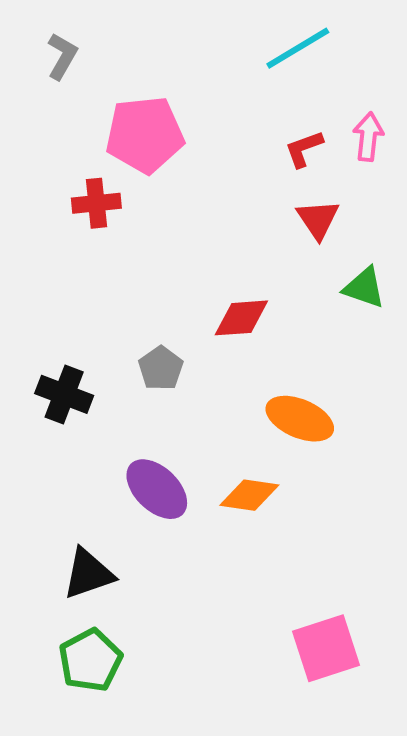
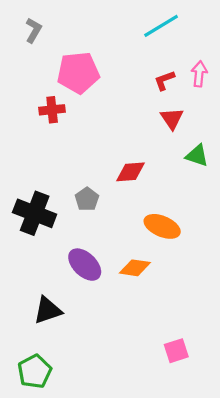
black cross: (64, 394) -> (35, 213), size x1.4
pink square: (326, 648) -> (176, 351), size x0.7
green pentagon: (90, 660) -> (35, 371), moved

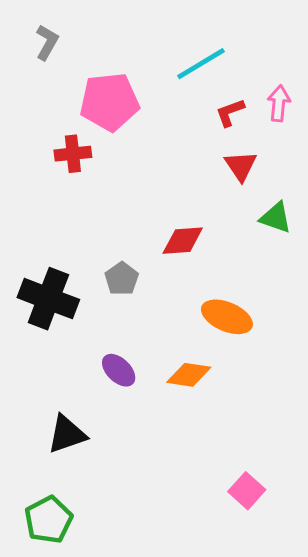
cyan line: (161, 26) -> (201, 64), moved
purple ellipse: (85, 265) -> (119, 370), size x0.7
pink square: (176, 351) -> (247, 491), turned -30

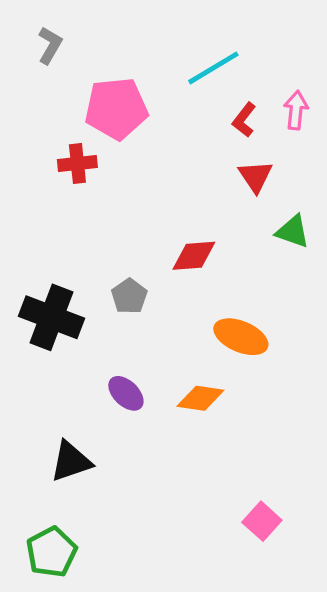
red L-shape: (230, 112) -> (244, 120), turned -32

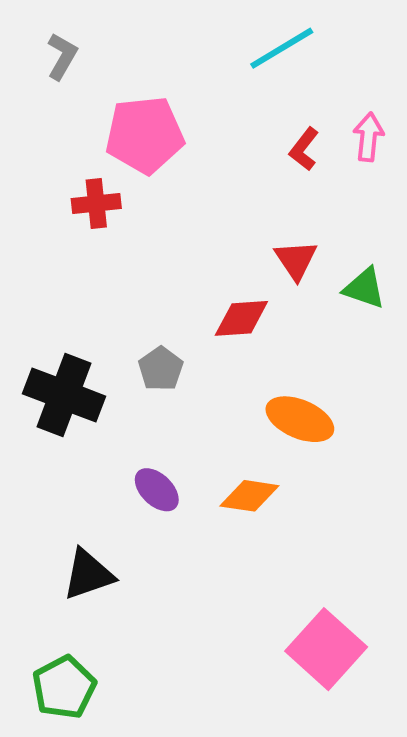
cyan line: (213, 68) -> (282, 48), moved
red triangle: (255, 176) -> (296, 260), moved
pink square: (262, 521) -> (326, 649), size x1.6

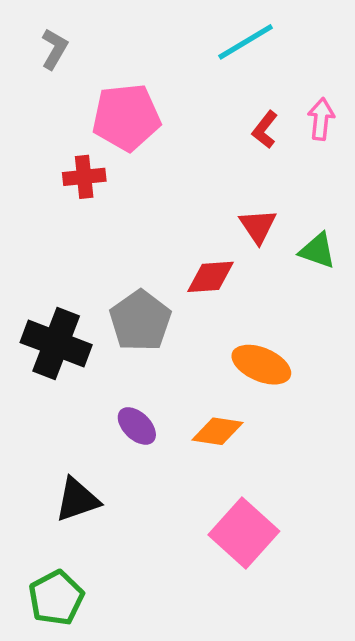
gray pentagon: (161, 369) -> (140, 321), size x1.6
pink square: (326, 649) -> (244, 533), moved

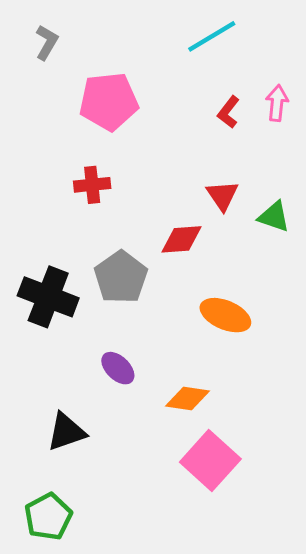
red cross: (84, 177) -> (92, 185), moved
orange diamond: (218, 431) -> (188, 398), moved

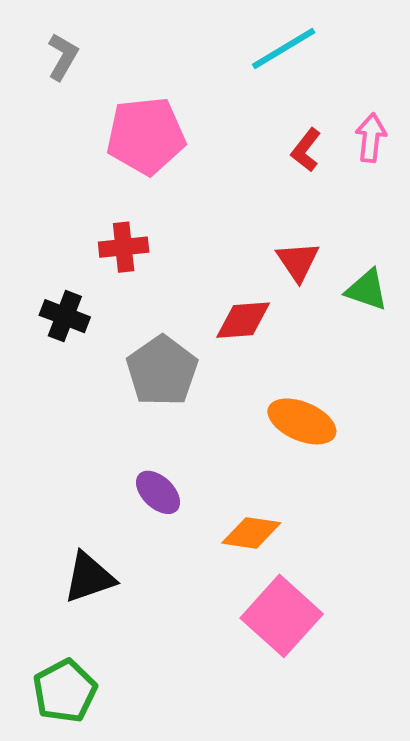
black cross: (48, 297) -> (65, 316), moved, size x0.6

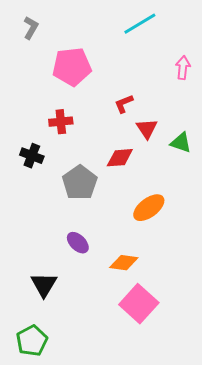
red L-shape: (306, 150) -> (124, 104), moved, turned 30
orange ellipse: (302, 421) -> (149, 208), turned -60
black triangle: (89, 577) -> (44, 285), turned -40

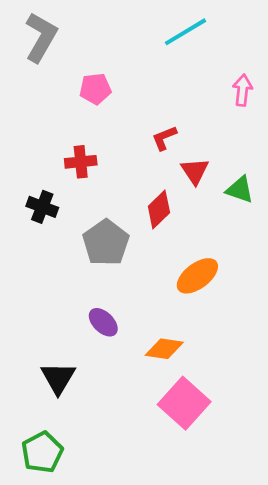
gray L-shape: (31, 28) -> (41, 37), size x1.6
pink pentagon: (72, 67) -> (95, 89), size x0.6
red diamond: (120, 158) -> (159, 210), turned -40

